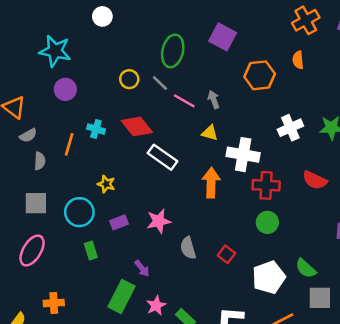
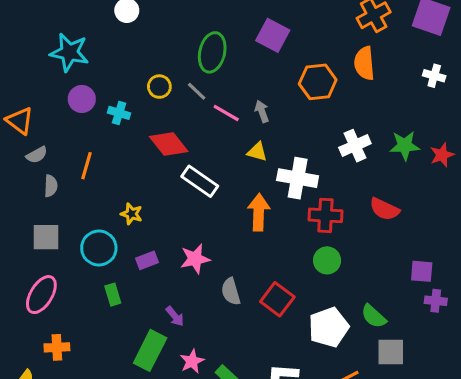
orange semicircle: (298, 60) -> (364, 63), size x1.5
cyan cross: (96, 129) -> (119, 113), moved
red square: (226, 254) -> (277, 299), size x1.5
orange cross: (54, 303) -> (57, 347), moved

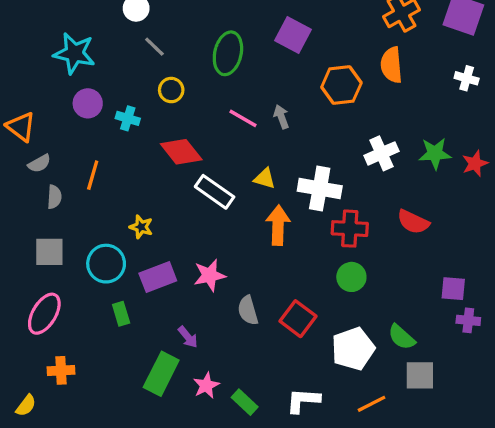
gray line: (197, 91) -> (154, 47), moved
yellow triangle: (257, 152) -> (265, 178), moved
purple rectangle: (147, 260) -> (158, 277), size x1.5

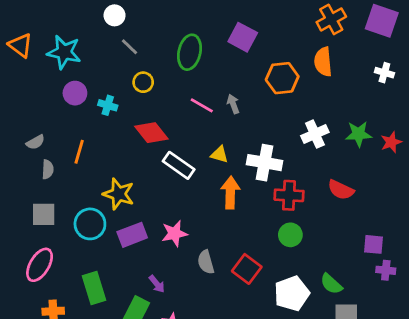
orange triangle: (21, 127) -> (20, 45), moved
yellow star: (141, 227) -> (119, 194), size x1.6
green rectangle: (121, 314) -> (94, 288), moved, size x1.6

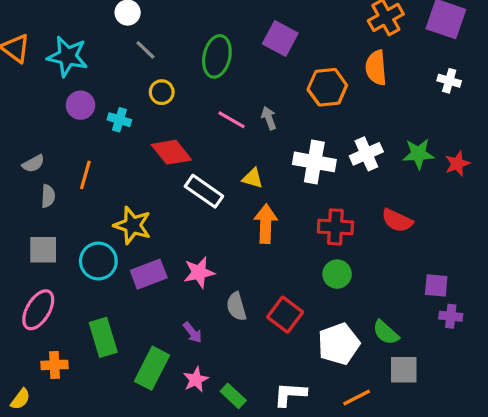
white cross: (264, 163) -> (314, 162), moved
purple arrow: (157, 284) -> (193, 333), moved

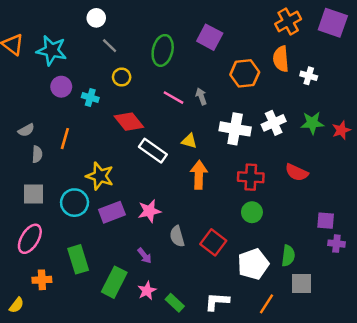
white cross: (449, 81) -> (309, 76), moved
green semicircle: (386, 333) -> (288, 256), turned -125
orange line: (357, 397) -> (266, 304), turned -30

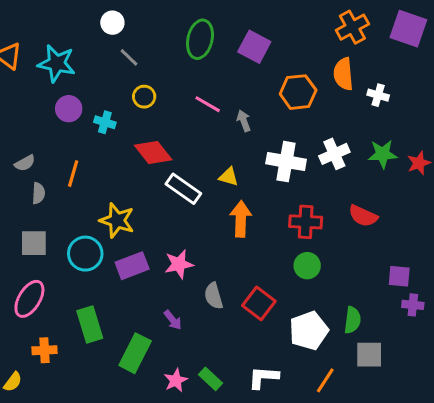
green ellipse: (163, 50) -> (200, 39), moved
pink line: (173, 98) -> (208, 104), moved
pink star: (147, 291) -> (176, 380), moved

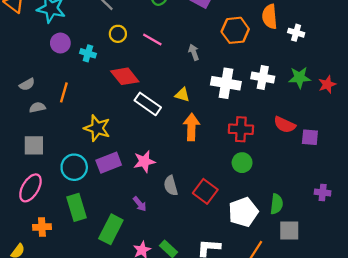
pink line: (208, 104) -> (152, 40), moved
white cross: (334, 154) -> (263, 78), turned 35
gray semicircle: (38, 193) -> (37, 107), turned -105
cyan circle: (85, 254) -> (74, 167), moved
purple square: (399, 276) -> (310, 137), moved

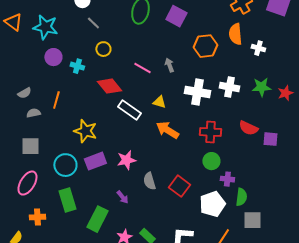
pink line: (152, 40) -> (142, 68), moved
orange arrow: (191, 127) -> (167, 130), turned -60
purple cross: (323, 193) -> (227, 179), moved

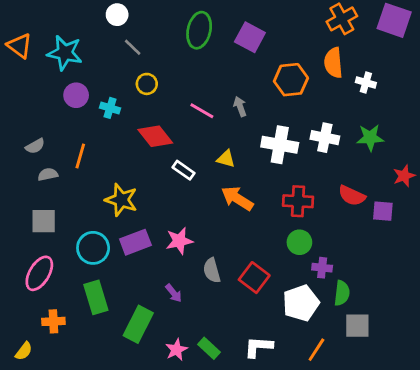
red star: (285, 93) -> (404, 176), moved
white rectangle: (129, 110) -> (184, 170), size x0.7

